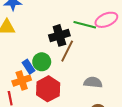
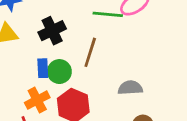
black cross: (59, 35) -> (52, 31), moved
blue rectangle: (29, 67) -> (43, 68), moved, turned 40

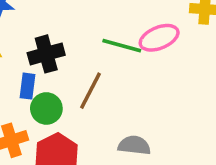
blue rectangle: (43, 68) -> (28, 86), moved

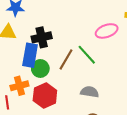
green line: (122, 46) -> (87, 55), moved, turned 30
blue rectangle: (28, 86) -> (30, 55), size x1.6

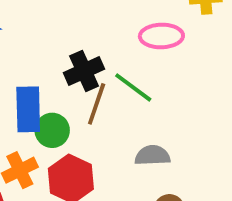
pink ellipse: (107, 31) -> (161, 36), turned 30
black cross: (42, 37) -> (84, 71), moved

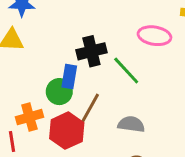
brown line: (97, 104) -> (90, 109), moved
blue rectangle: (28, 109) -> (69, 77), moved, size x0.7

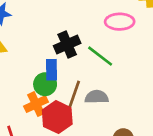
orange cross: (29, 117) -> (36, 104), moved
gray semicircle: (131, 124) -> (97, 97), moved

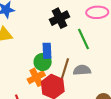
black cross: (67, 44) -> (59, 18), moved
green line: (100, 56) -> (83, 39), turned 30

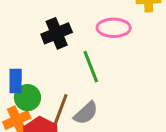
blue rectangle: (47, 51) -> (16, 81), moved
gray semicircle: (82, 70) -> (86, 113), turned 138

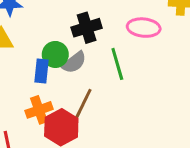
green circle: (27, 98) -> (55, 54), moved
gray semicircle: (86, 113) -> (74, 62), moved

